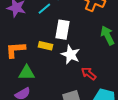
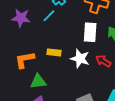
white rectangle: (62, 30) -> (90, 32), moved
red arrow: (89, 74) -> (103, 61), moved

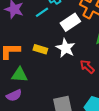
white rectangle: (90, 32) -> (70, 22), moved, turned 42
white star: (80, 59) -> (66, 48), moved

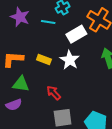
cyan line: (42, 12) -> (48, 22), turned 40
red arrow: (87, 67) -> (54, 93), moved

